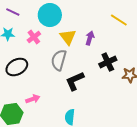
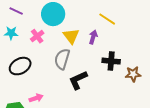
yellow line: (119, 20) -> (107, 19), moved
black cross: (108, 62) -> (111, 61), turned 30

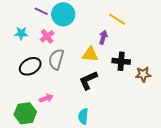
purple line: (16, 11) -> (41, 11), moved
yellow triangle: (71, 36) -> (90, 54), moved, turned -48
gray semicircle: (62, 59) -> (56, 59), moved

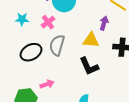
black L-shape: (88, 80) -> (89, 66), turned -90

